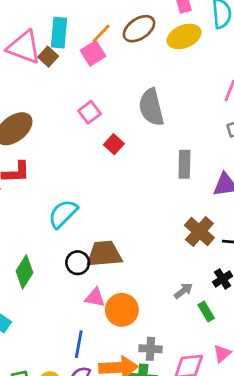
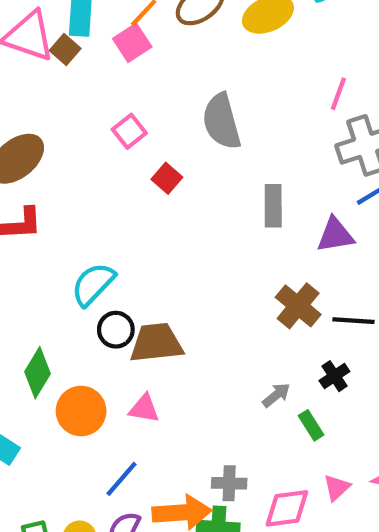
black circle: (78, 263) -> (116, 330), moved
orange circle: (122, 310) -> (81, 411), moved
blue line: (79, 344) -> (122, 479), turned 32

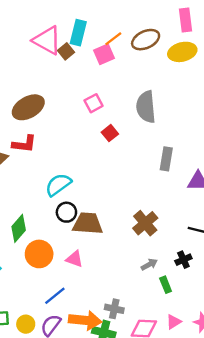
brown cross: (298, 306) -> (145, 223), moved

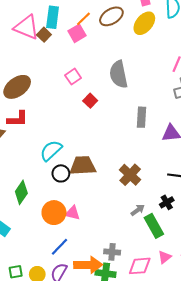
yellow ellipse: (182, 52) -> (144, 23), turned -30
brown trapezoid: (88, 224) -> (83, 166), moved
orange circle: (39, 254) -> (54, 213), moved
green rectangle: (166, 285) -> (154, 226), size x1.6

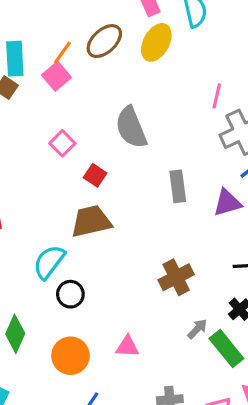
brown trapezoid: (83, 166) -> (91, 221), moved
brown cross: (130, 175) -> (176, 277), turned 30
pink triangle: (73, 213) -> (127, 347), moved

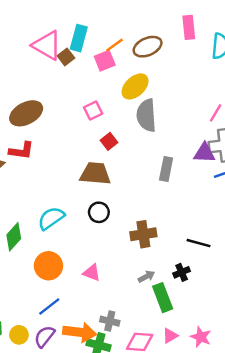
yellow ellipse: (156, 42) -> (135, 86), moved
purple triangle: (227, 203) -> (204, 153), moved
cyan semicircle: (49, 262) -> (51, 218), moved
black circle: (70, 294) -> (99, 212), moved

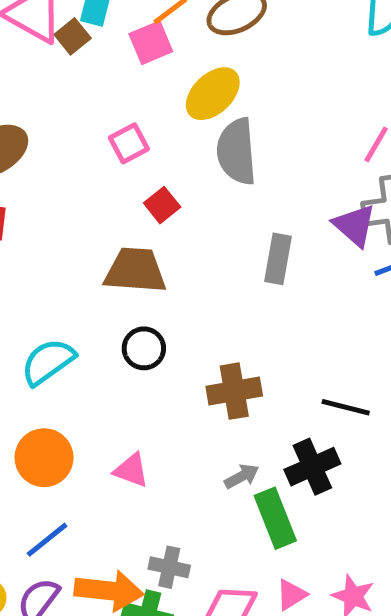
purple triangle: (204, 153) -> (355, 225), turned 40
black cross: (182, 272) -> (312, 467), size x1.5

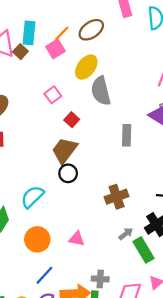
brown trapezoid: (135, 270) -> (64, 150), turned -48
black circle: (144, 348) -> (68, 173), moved

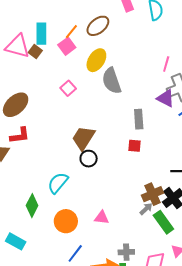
red square: (72, 120) -> (134, 146), moved, turned -32
brown cross: (117, 197) -> (153, 194), moved

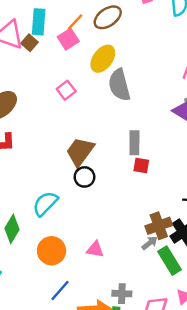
gray rectangle: (139, 119) -> (134, 143), moved

